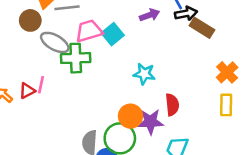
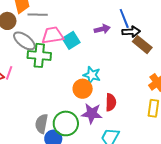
orange circle: (130, 116) -> (83, 89), moved

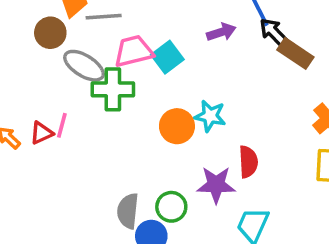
black arrow: (131, 32) -> (274, 32), turned -126
orange circle: (83, 89) -> (177, 126), moved
green circle: (66, 123) -> (171, 207), size x0.7

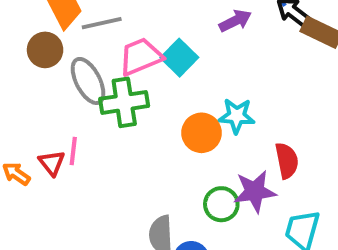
gray ellipse: (84, 66) -> (88, 81), turned 39
red triangle: (42, 133) -> (52, 163), turned -35
green circle: (171, 207) -> (221, 204), moved

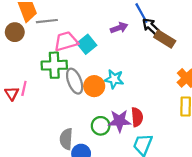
gray ellipse: (88, 81) -> (75, 81), moved
red semicircle: (287, 161) -> (137, 117), moved

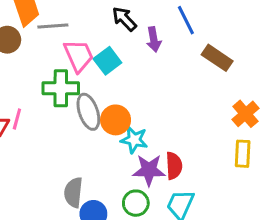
black arrow: (151, 27) -> (124, 19), moved
purple arrow: (119, 28) -> (154, 39), turned 98
pink trapezoid: (66, 41) -> (79, 56), turned 80
cyan star: (114, 79) -> (134, 140), moved
green circle: (101, 126) -> (136, 203), moved

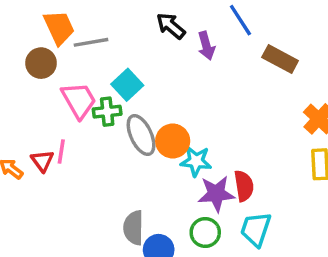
pink trapezoid: (79, 56) -> (79, 100), moved
cyan square: (107, 61) -> (127, 85), moved
green cross: (61, 88) -> (107, 112), size x0.7

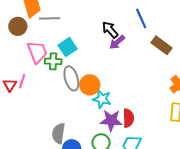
black arrow: (171, 26) -> (110, 30), moved
purple arrow: (206, 46) -> (117, 42), moved, turned 56

